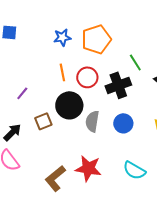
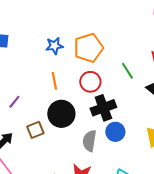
red circle: (87, 77) -> (90, 82), moved
black cross: (118, 85) -> (103, 108), moved
gray semicircle: (92, 121) -> (89, 141), moved

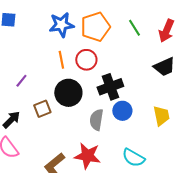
blue star: (54, 46) -> (61, 25), size x1.4
green line: (127, 71) -> (134, 28), moved
red circle: (90, 82) -> (86, 60), moved

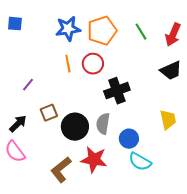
black circle: (68, 93) -> (75, 127), moved
blue circle: (122, 111) -> (129, 139), moved

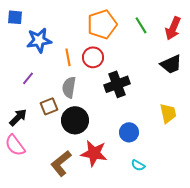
blue star: (68, 29) -> (39, 40), moved
gray semicircle: (103, 124) -> (69, 87), moved
cyan semicircle: (140, 162) -> (138, 165), moved, size x0.6

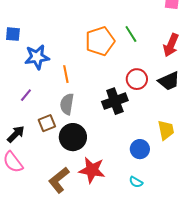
green line: (141, 25) -> (131, 34), moved
red circle: (93, 57) -> (137, 79), moved
blue circle: (129, 132) -> (140, 149), moved

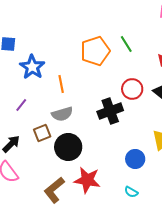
blue star: (37, 57) -> (32, 67), turned -30
gray semicircle: (67, 104) -> (62, 114), turned -115

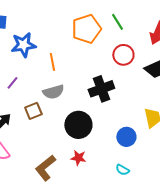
blue star: (32, 67) -> (23, 45), turned 30
red circle: (132, 89) -> (123, 55), moved
black circle: (68, 147) -> (78, 125), moved
red star: (87, 180) -> (78, 158), size x0.6

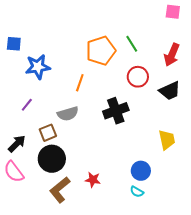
orange line: (52, 62) -> (80, 83), moved, turned 30
black circle: (78, 125) -> (52, 159), moved
blue circle: (126, 137) -> (141, 171), moved

